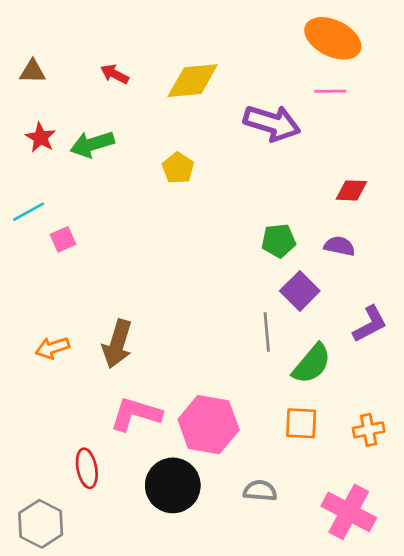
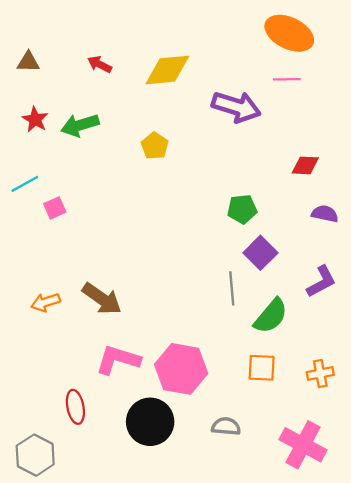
purple semicircle: (339, 246) -> (325, 214), moved
brown arrow: (117, 344) -> (102, 299), turned -72

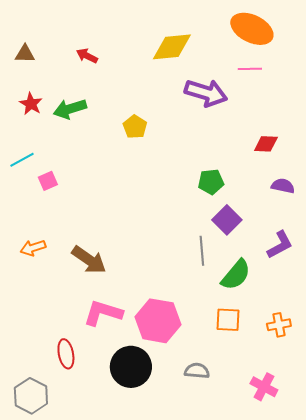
yellow diamond: (167, 70) -> (172, 47), moved
orange arrow: (46, 302) -> (33, 248), moved
pink cross: (303, 445) -> (264, 387), size x0.7

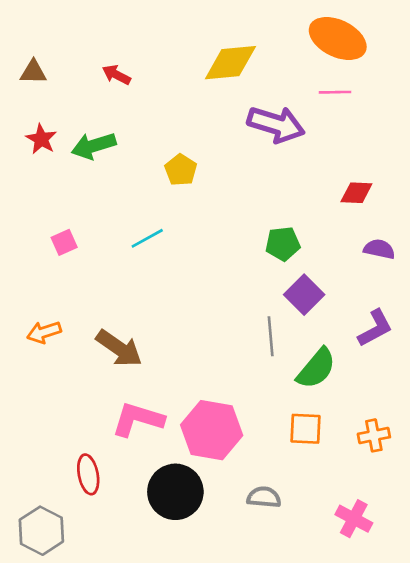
cyan line: (22, 160) -> (147, 238), moved

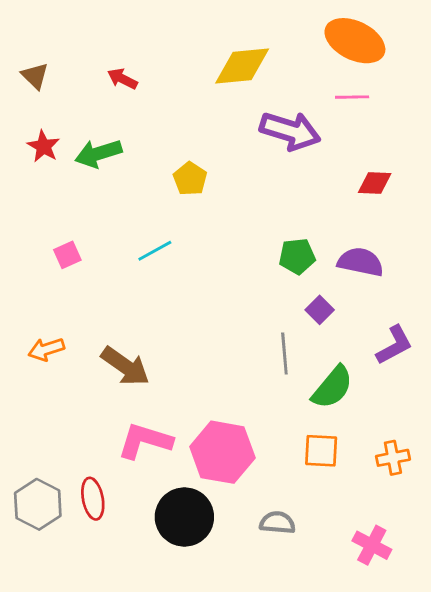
brown triangle: (33, 72) -> (35, 76), turned 44
red diamond: (356, 193) -> (375, 183), moved
purple semicircle: (379, 249) -> (361, 262), moved, size x1.4
purple square: (304, 295) -> (320, 310), size x0.7
gray hexagon: (41, 531) -> (38, 504), moved

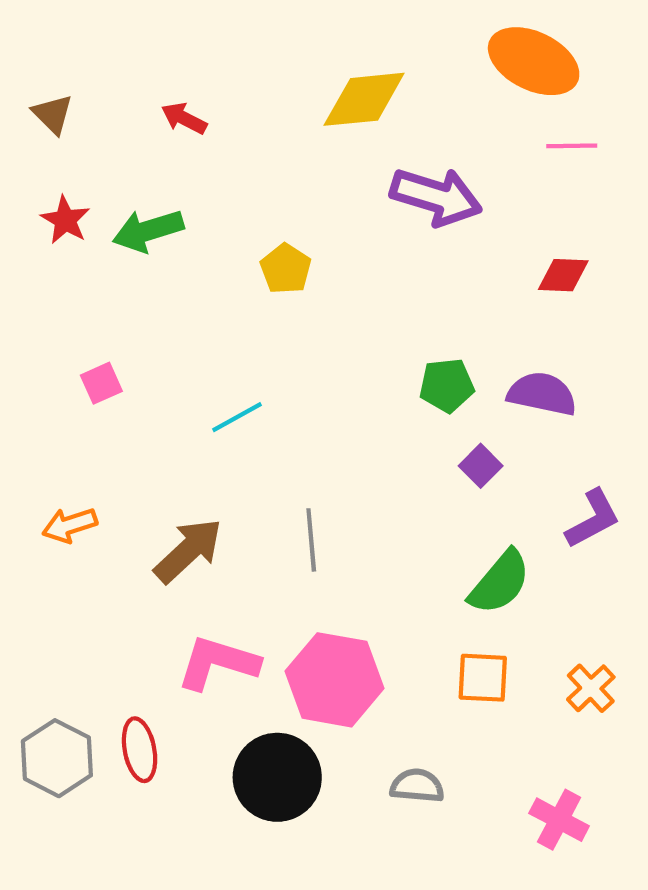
pink line: (352, 97) -> (572, 146), moved
cyan line: (155, 251) -> (237, 417), moved
gray line: (284, 354) -> (311, 540), moved
brown arrow: (125, 366) -> (188, 551), turned -78
orange cross: (393, 458) -> (591, 688), turned -32

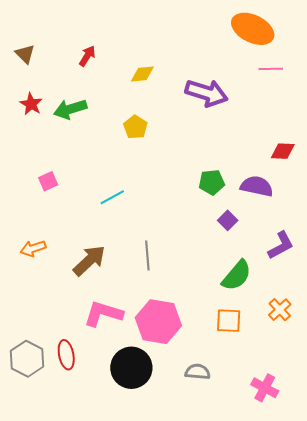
yellow diamond: (364, 99) -> (142, 74), moved, size x0.6
red arrow: (184, 118) -> (87, 56), turned 95
red diamond: (563, 275) -> (283, 151), moved
orange cross: (591, 688) -> (280, 310), moved

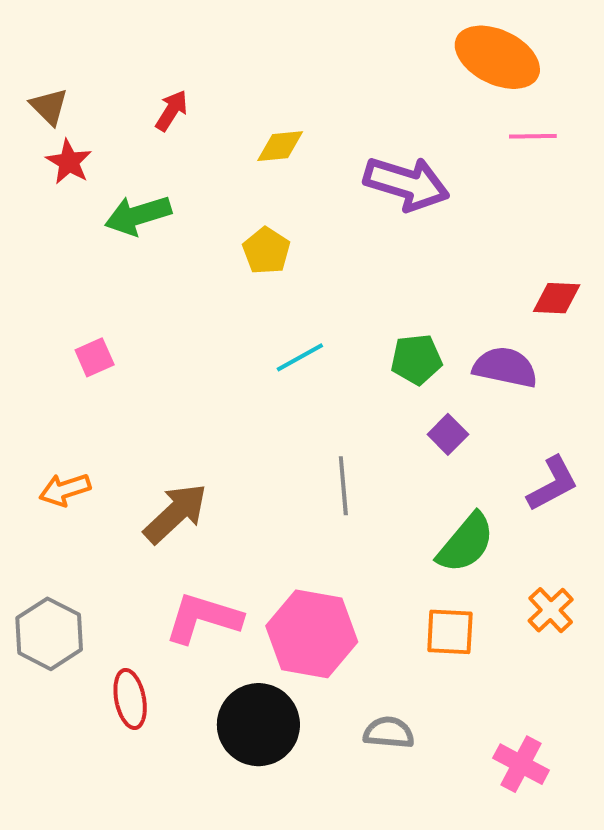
red star: (31, 104) -> (69, 162), moved
cyan line: (112, 197) -> (300, 357), moved
gray line: (147, 255) -> (343, 486), moved
gray hexagon: (27, 359) -> (49, 634), moved

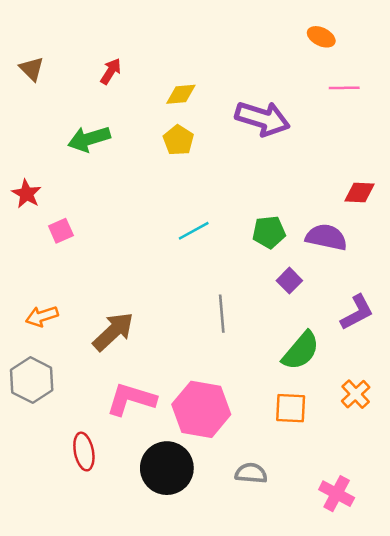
orange ellipse: (497, 57) -> (321, 37), size x0.5
red star: (69, 162) -> (26, 194), moved
yellow pentagon: (266, 251) -> (178, 140), moved
gray hexagon: (49, 634) -> (32, 380), moved

